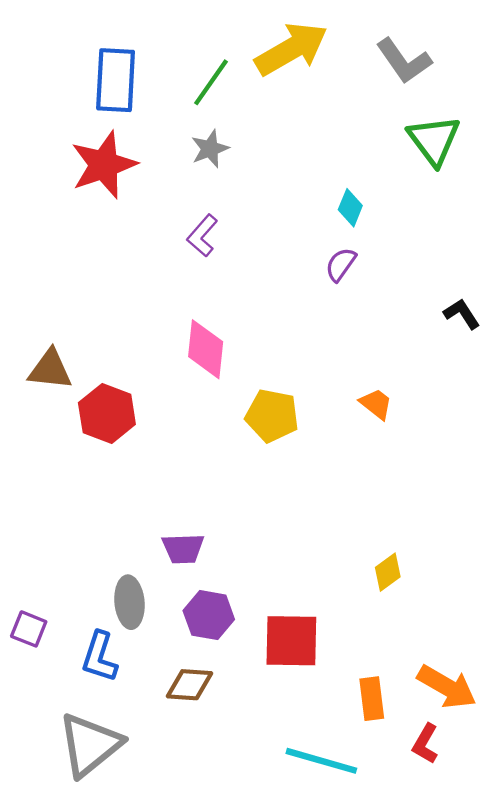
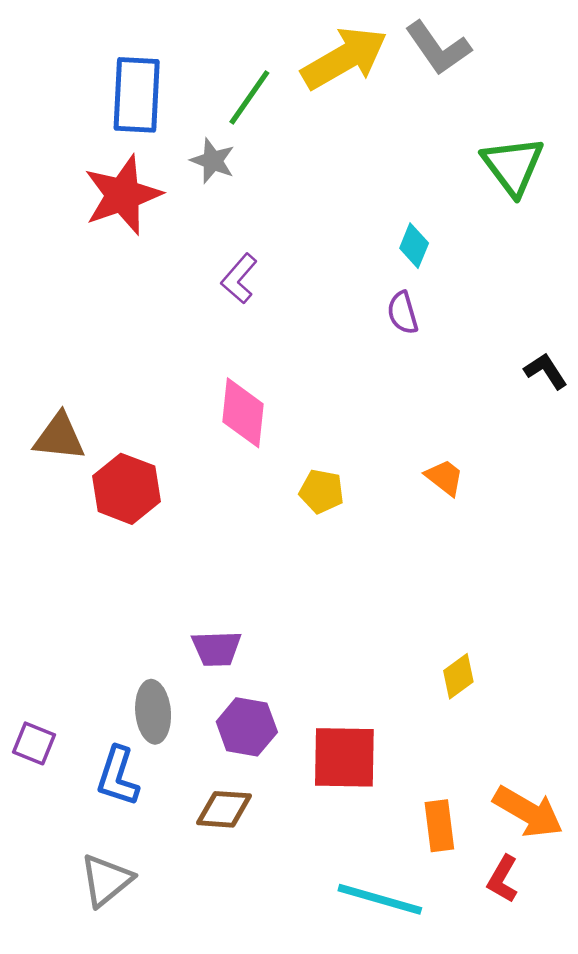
gray L-shape: (404, 61) -> (438, 48), moved
gray star: (210, 149) -> (213, 161), moved, turned -30
purple semicircle: (341, 265) -> (403, 313), turned -51
yellow pentagon: (272, 416) -> (322, 491), size x0.7
gray triangle: (90, 745) -> (106, 880), size x0.7

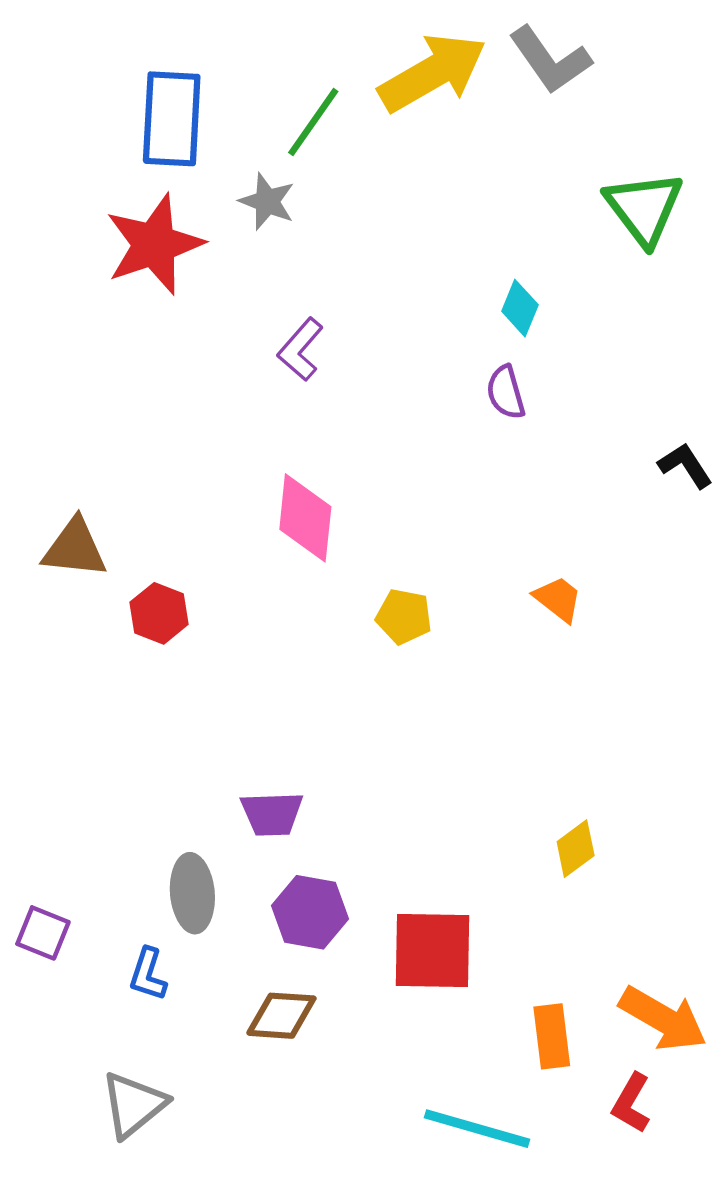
red hexagon: (126, 489) -> (159, 613), size x0.7
blue L-shape: (118, 776) -> (148, 974), size x0.7

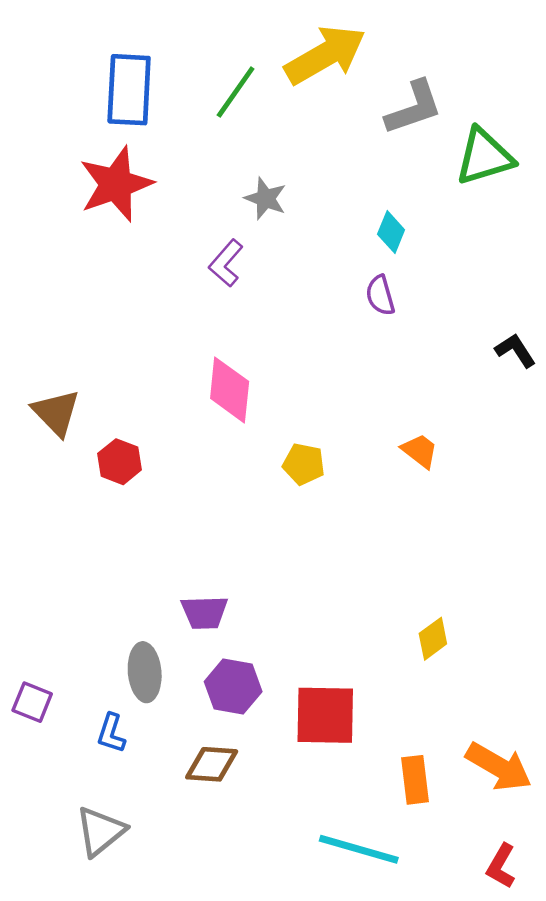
gray L-shape: (550, 60) -> (414, 108), moved, turned -74
gray star: (267, 202) -> (265, 199), moved
green triangle: (644, 208) -> (484, 157), turned 50
brown triangle: (75, 548) -> (56, 413), turned 40
red L-shape: (631, 1103) -> (501, 866), moved

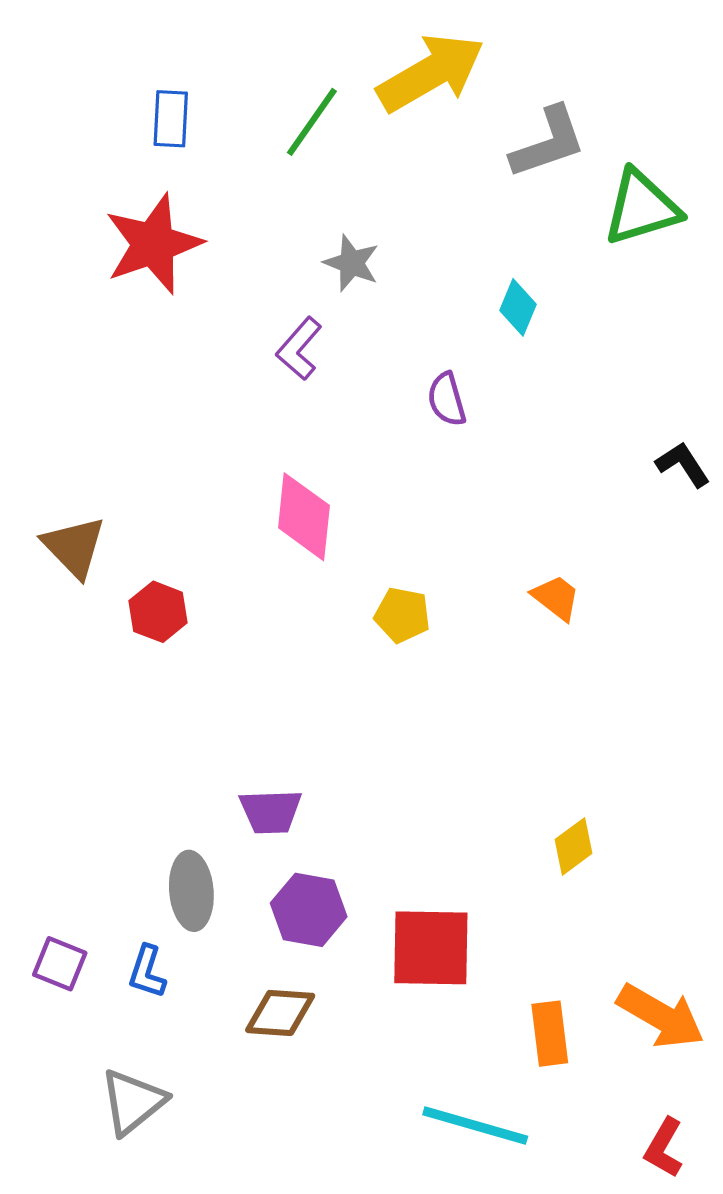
blue rectangle: (129, 90) -> (171, 119), size x0.6
purple semicircle: (380, 295) -> (447, 399), moved
purple square: (32, 702) -> (60, 964), moved

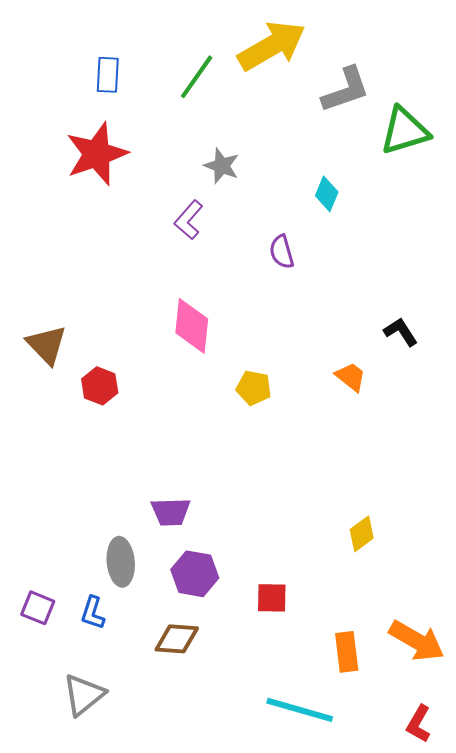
black L-shape: (683, 464) -> (401, 332), moved
red square: (431, 948) -> (272, 598), size x0.6

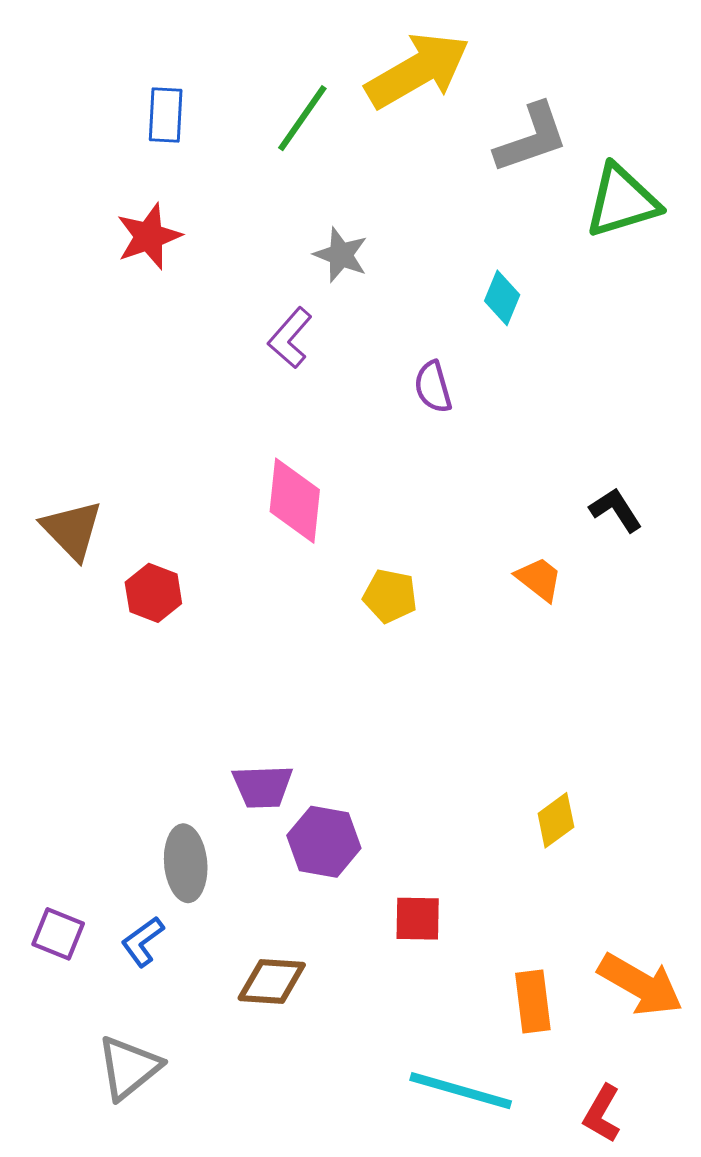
red star: (97, 154) -> (149, 236), size x0.7
purple hexagon: (195, 574) -> (324, 842), moved
blue L-shape: (93, 613) -> (143, 942), turned 36
red L-shape: (419, 724) -> (602, 1114), moved

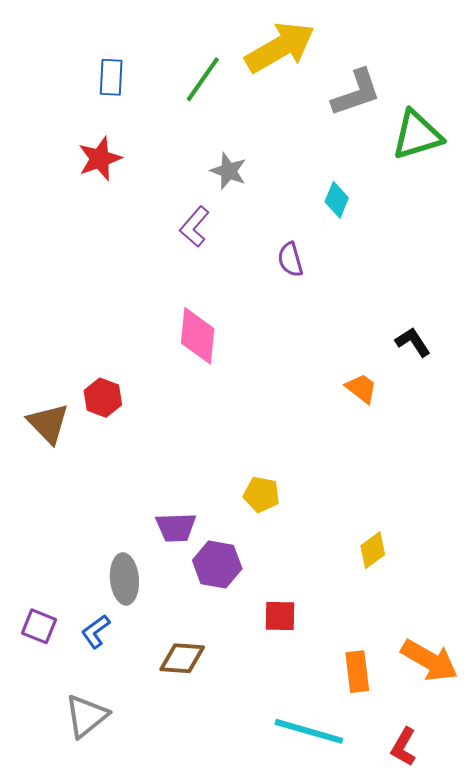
brown triangle: (72, 530) -> (48, 423), moved
yellow pentagon: (390, 596) -> (261, 494), moved

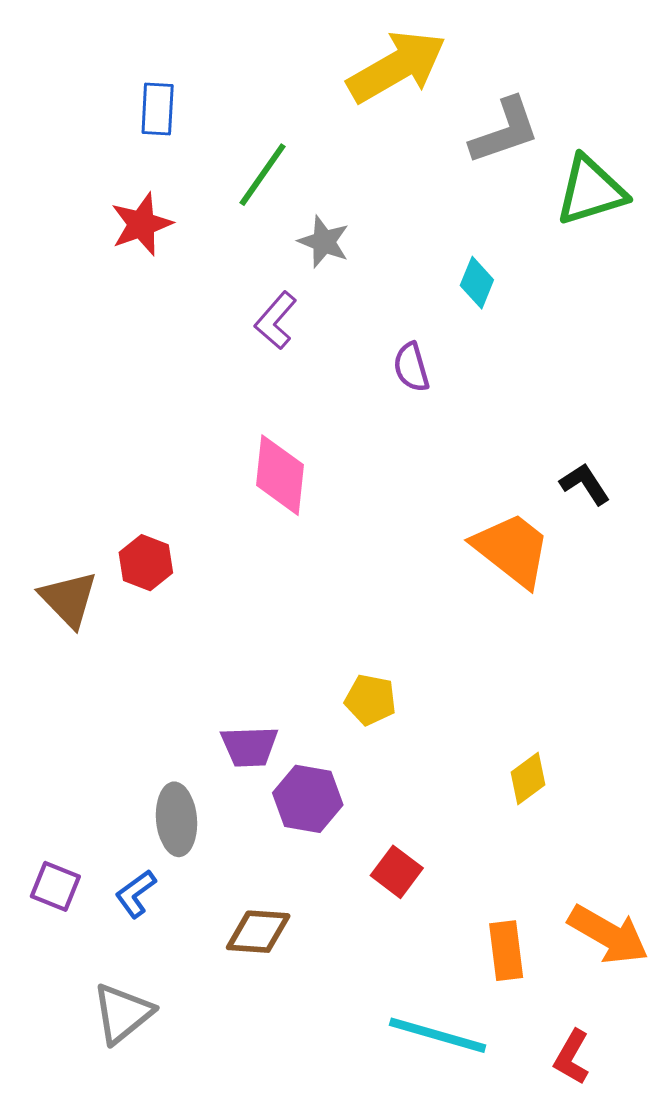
green line: (203, 79) -> (263, 175), moved
orange trapezoid: (361, 388) -> (512, 549), size x1.8
red square: (280, 616) -> (397, 872), turned 36

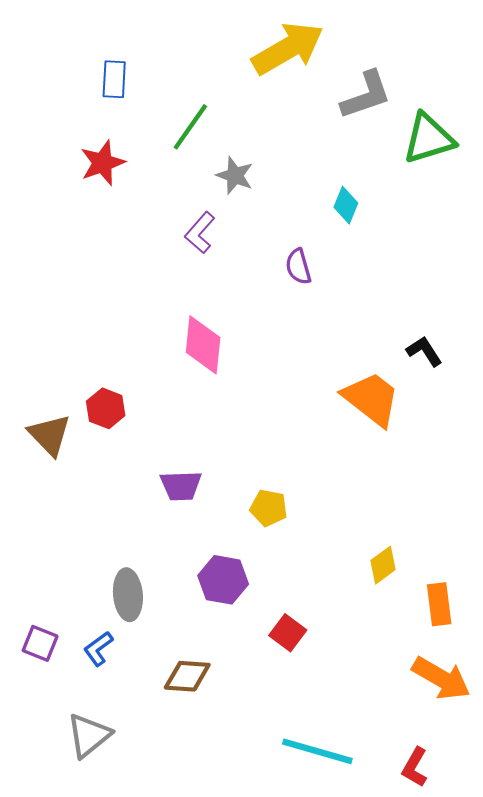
purple trapezoid: (249, 746) -> (181, 486), moved
orange rectangle: (506, 951) -> (439, 604), moved

